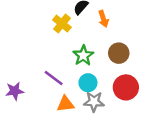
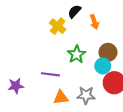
purple line: (54, 78) -> (50, 74), turned -30
cyan circle: (88, 83) -> (103, 66), moved

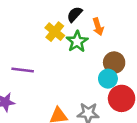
green star: (77, 54) -> (77, 42), moved
purple line: (50, 74) -> (23, 70), moved

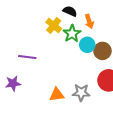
black semicircle: (75, 14) -> (70, 11), turned 72
cyan circle: (108, 79) -> (87, 45), moved

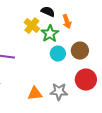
cyan circle: (87, 45) -> (58, 54), moved

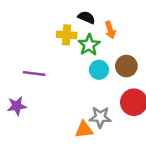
yellow cross: (32, 26) -> (67, 35), turned -35
orange triangle: (35, 94) -> (84, 130), moved

